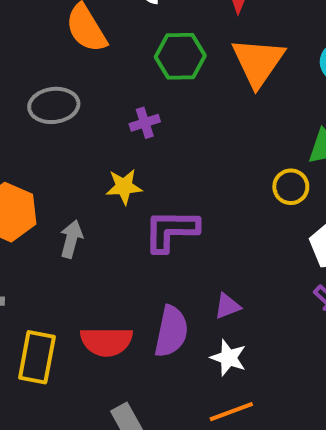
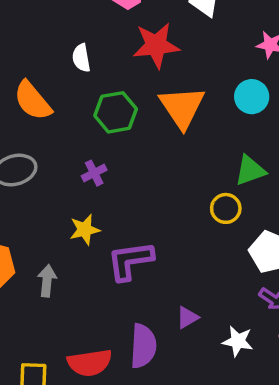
white star: (228, 358) -> (238, 341), moved

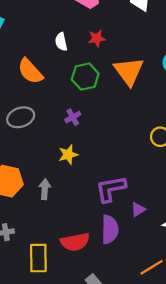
red star: (156, 45) -> (97, 38), moved, size x0.6
purple L-shape: (130, 261) -> (111, 189), moved

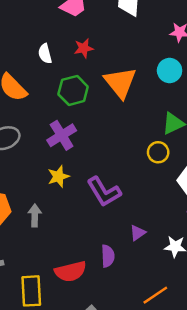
purple cross: (73, 117) -> (62, 135), size x1.6
purple L-shape: (111, 189) -> (104, 192), moved, turned -108
purple semicircle: (110, 229) -> (108, 256), size x0.7

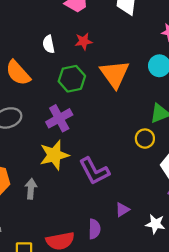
yellow star: (58, 176) -> (54, 155), size x1.5

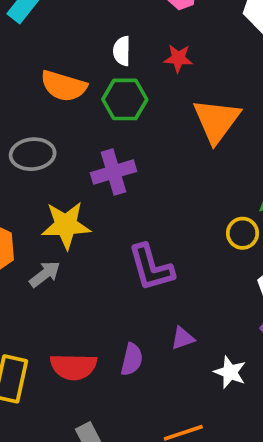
orange semicircle: (18, 73) -> (64, 86), turned -44
green hexagon: (72, 79) -> (125, 99), moved
yellow star: (54, 155) -> (66, 225), moved
gray arrow: (31, 189) -> (45, 274), turned 36

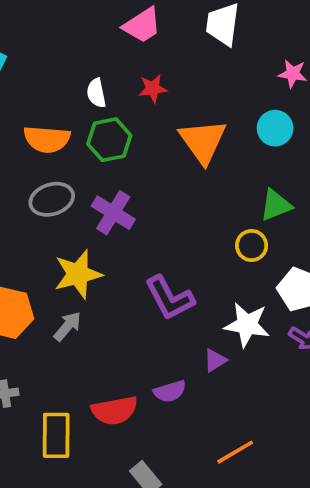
gray ellipse: (33, 154) -> (52, 199), moved
purple cross: (114, 172) -> (113, 213), turned -30
purple semicircle: (132, 359) -> (170, 391), turned 72
white star: (230, 372) -> (247, 325), moved, size x1.4

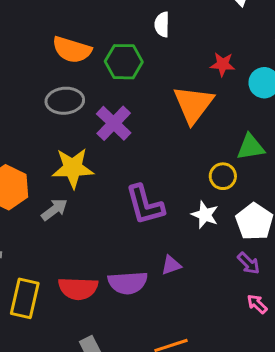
red star: (153, 89) -> (223, 64), moved
white semicircle: (96, 93) -> (162, 24), moved
orange triangle: (203, 141) -> (193, 104), moved
white star: (247, 325) -> (205, 215), moved, size x0.7
purple semicircle: (170, 391) -> (128, 283), size x1.4

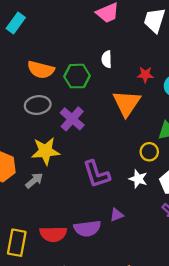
white semicircle: (162, 24) -> (107, 59), moved

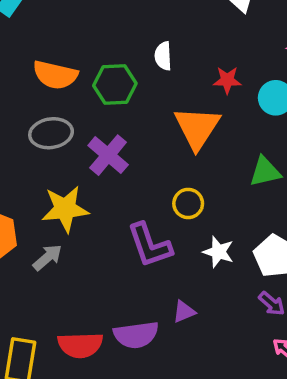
yellow circle: (149, 152) -> (188, 203), moved

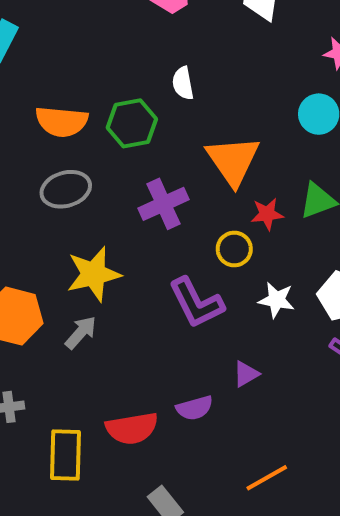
red star: (227, 80) -> (267, 214), moved
purple cross: (108, 155) -> (163, 204), moved, turned 33
purple semicircle: (136, 335) -> (195, 408), size x0.7

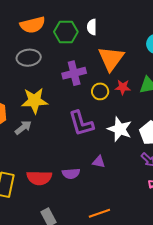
white semicircle: (183, 83) -> (92, 27), moved
orange semicircle: (62, 122) -> (33, 25), turned -30
yellow circle: (234, 249) -> (100, 91), moved
white star: (276, 300) -> (120, 129), size x1.4
purple triangle: (246, 374) -> (99, 162), turned 32

